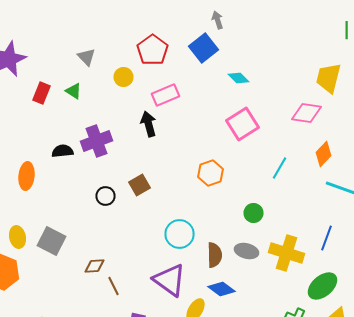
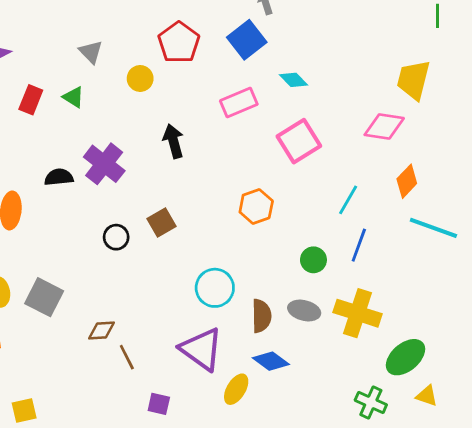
pink rectangle: (166, 95) -> (239, 102), moved
purple cross: (96, 141) -> (104, 164), turned -32
blue line: (326, 238) -> (359, 245), moved

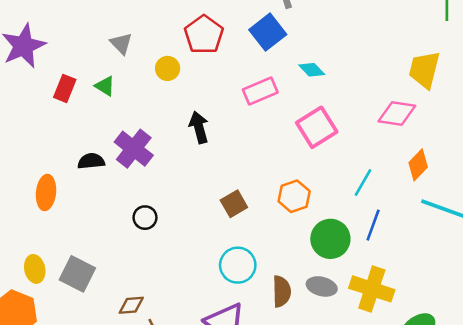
orange hexagon: (256, 206) -> (294, 196), moved
brown square: (161, 222) -> (234, 204), moved
green circle: (313, 260) -> (330, 239), size x1.6

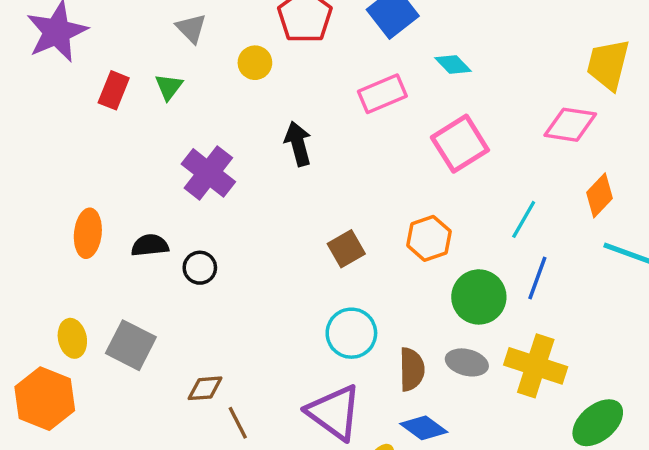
green triangle: (105, 86) -> (169, 87), turned 35
black semicircle: (91, 161) -> (150, 245), moved
black circle: (145, 218) -> (200, 268), moved

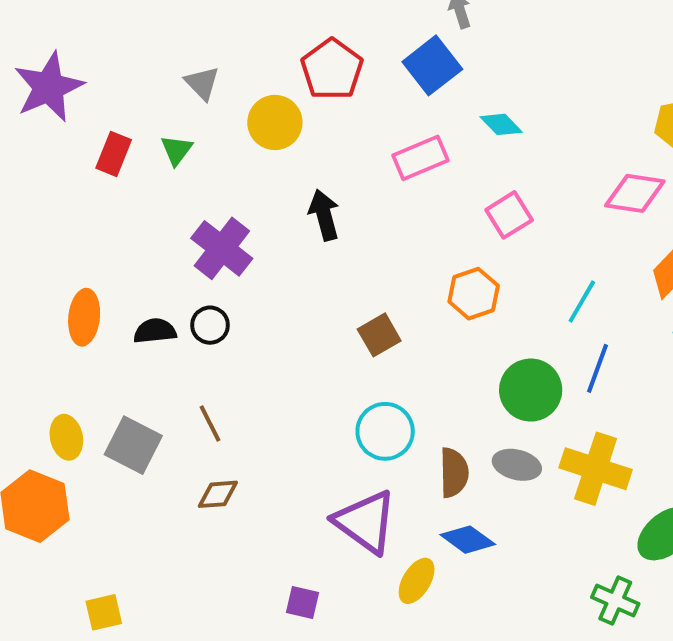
yellow circle: (255, 63) -> (275, 122), size x1.4
pink square: (460, 144) -> (509, 215), size x0.7
orange hexagon: (429, 238) -> (474, 294), moved
black circle: (200, 268) -> (210, 325), moved
brown line: (238, 423) -> (210, 423), moved

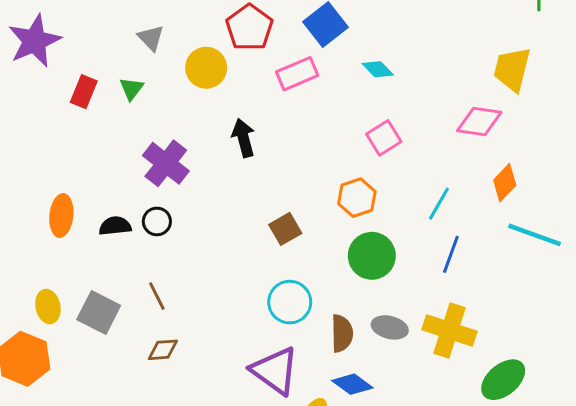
pink rectangle: (420, 158) -> (297, 74), moved
green circle: (531, 390) -> (372, 256), moved

